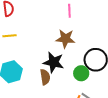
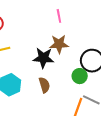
black star: (54, 62) -> (43, 58), moved

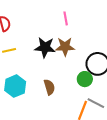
black star: (43, 58) -> (45, 47), moved

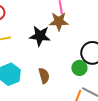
brown star: (65, 47) -> (59, 21), moved

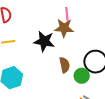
brown semicircle: (44, 76) -> (65, 65), moved

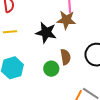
green circle: (82, 76) -> (51, 69), moved

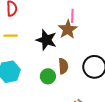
brown star: (66, 20) -> (68, 29), turned 30

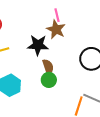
brown semicircle: (63, 66) -> (48, 67), moved

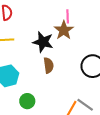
green circle: (49, 80) -> (27, 101), moved

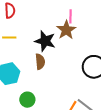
brown semicircle: (49, 65) -> (40, 62), moved

